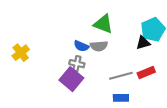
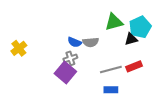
green triangle: (103, 24) -> (114, 22), moved, turned -36
gray cross: (77, 64) -> (70, 58), turned -32

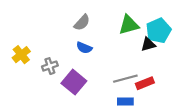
gray semicircle: (91, 42) -> (82, 23), moved, turned -42
gray cross: (70, 58) -> (50, 66), moved
red rectangle: (134, 66) -> (145, 83), moved

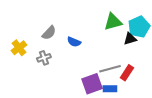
gray semicircle: (82, 23) -> (49, 33), moved
purple square: (74, 82) -> (92, 84), moved, turned 30
red rectangle: (145, 83) -> (127, 73), turned -35

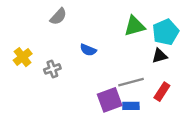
gray semicircle: (49, 33) -> (58, 17), moved
black triangle: (130, 39) -> (160, 56), moved
red rectangle: (127, 73) -> (162, 92), moved

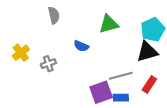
gray semicircle: (58, 17) -> (54, 15), turned -56
green triangle: (135, 26) -> (109, 24), moved
black triangle: (160, 56) -> (147, 52), size x1.5

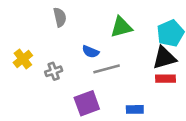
gray line: (121, 76) -> (107, 69), moved
red rectangle: (149, 85) -> (166, 79), moved, turned 56
purple square: (101, 92) -> (87, 103), moved

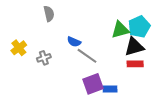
green triangle: (121, 27) -> (120, 30), moved
gray line: (107, 69) -> (87, 56), turned 50
purple square: (87, 103) -> (93, 84), moved

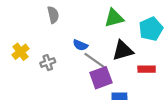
green triangle: (120, 30) -> (114, 18), moved
black triangle: (134, 47) -> (123, 51), moved
purple square: (93, 84) -> (101, 78), moved

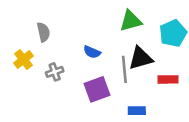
gray semicircle: (53, 15) -> (43, 32), moved
gray line: (94, 60) -> (124, 69), moved, turned 50
purple square: (101, 78) -> (97, 89), moved

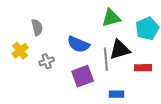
blue semicircle: (92, 52) -> (78, 44), size x1.5

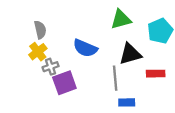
yellow cross: (20, 51) -> (38, 52), moved
gray line: (106, 59) -> (115, 78), moved
purple square: (83, 76) -> (64, 83), moved

